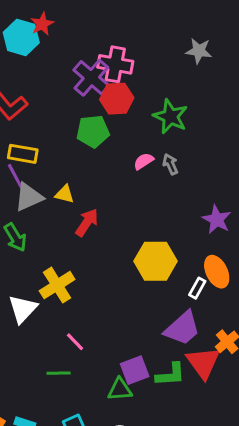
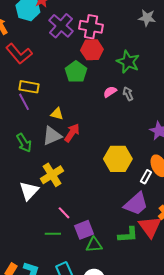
purple cross: (91, 78) -> (61, 26), moved
green pentagon: (93, 131) -> (76, 72), turned -30
gray triangle: (29, 197) -> (52, 136), moved
purple square: (135, 370) -> (84, 230), moved

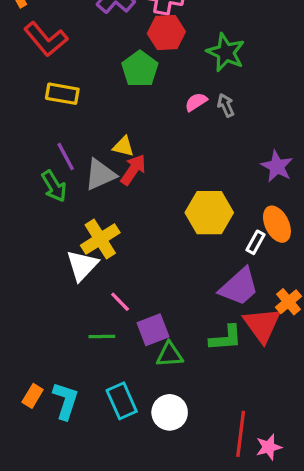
purple line: (24, 102) -> (66, 156), moved
yellow triangle: (57, 114) -> (123, 147), moved
white triangle: (29, 191) -> (82, 265), moved

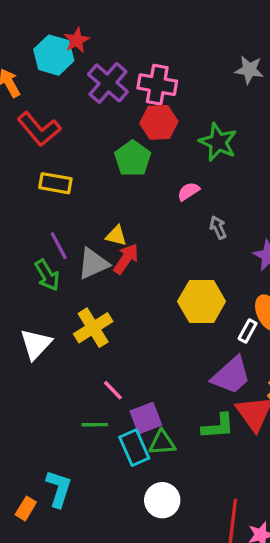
gray arrow: (226, 105) -> (218, 228), moved
white triangle: (82, 265) -> (36, 344), moved
orange rectangle: (33, 396) -> (26, 508), moved
cyan rectangle: (122, 401) -> (134, 448), moved

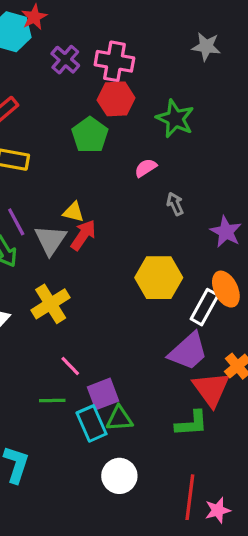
purple cross: (108, 83) -> (65, 60), size x0.7
gray triangle: (93, 264) -> (51, 240), turned -32
white rectangle: (248, 331) -> (205, 307), size x1.5
green L-shape: (218, 426) -> (191, 423), moved

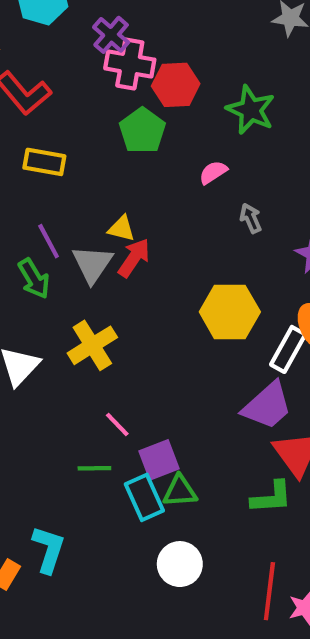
pink cross: (114, 61) -> (130, 64), moved

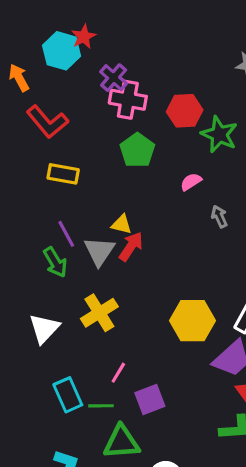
red hexagon: (176, 85) -> (185, 111), moved
yellow hexagon: (230, 312) -> (192, 321), moved
pink line: (117, 424) -> (118, 373), turned 75
green triangle: (180, 491) -> (121, 442), moved, size x1.4
cyan rectangle: (144, 497) -> (68, 395), moved

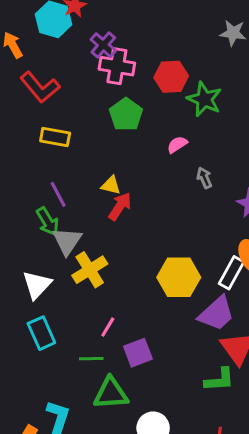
gray triangle: (99, 251) -> (67, 241), moved
cyan rectangle: (68, 395) -> (41, 333), moved

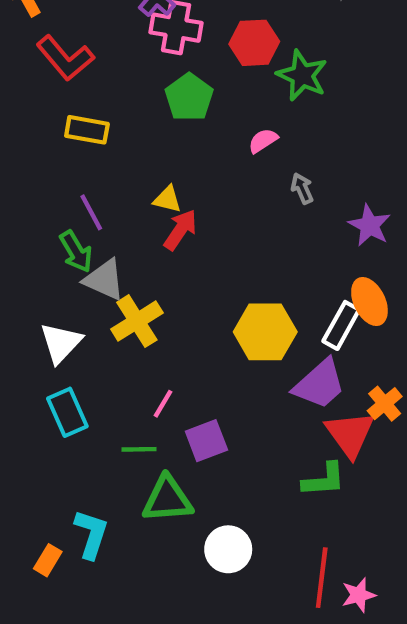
gray triangle: (67, 241) -> (104, 280), turned -40

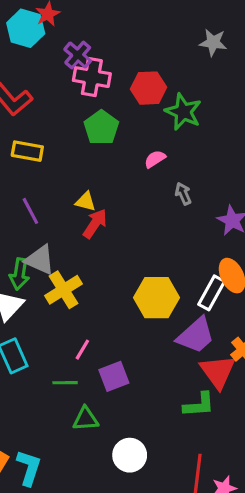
green arrow: (76, 252) -> (19, 274), moved, turned 40
green triangle: (167, 499) -> (86, 419), size x0.7
cyan L-shape: (91, 534) -> (29, 468), moved

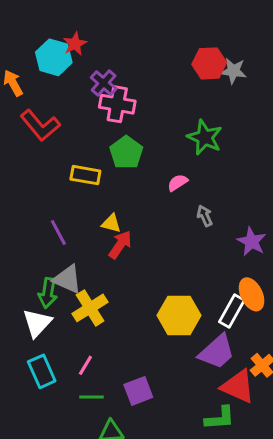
red hexagon: (149, 88) -> (209, 63), moved
yellow rectangle: (27, 151) -> (85, 175), moved
pink line: (82, 350) -> (85, 365), moved
red triangle: (218, 372) -> (238, 386), turned -30

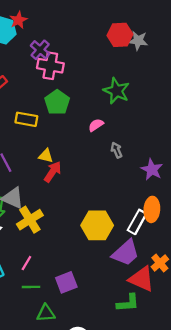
orange ellipse: (252, 294) -> (152, 209), turned 30

